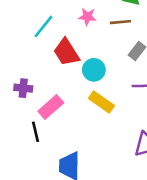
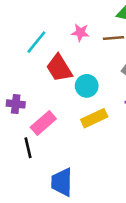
yellow rectangle: (101, 102) -> (94, 118), turned -60

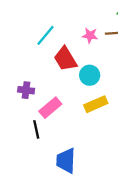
pink star: (80, 32) -> (90, 35), moved

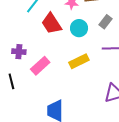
cyan circle: (90, 75) -> (79, 28), moved
black line: (36, 129) -> (11, 81), moved

